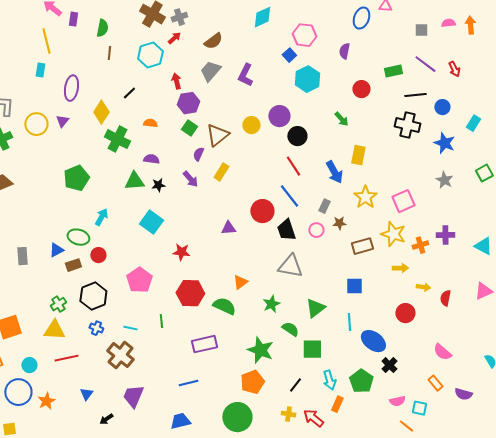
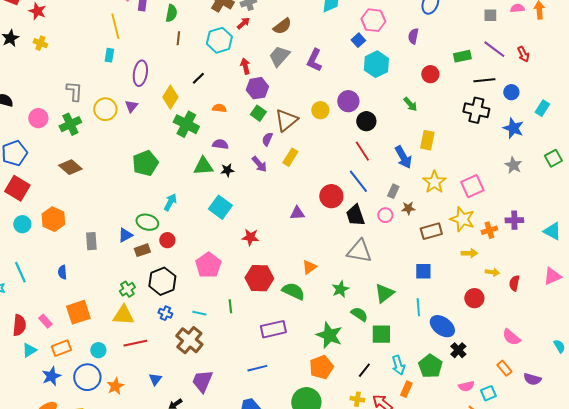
cyan square: (419, 408) -> (488, 393), turned -35

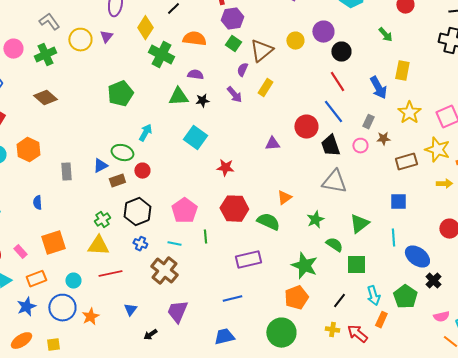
gray L-shape: (74, 91) -> (49, 22), turned -40
orange semicircle: (219, 108) -> (194, 39), size x1.6
pink pentagon: (208, 265) -> (184, 211), moved

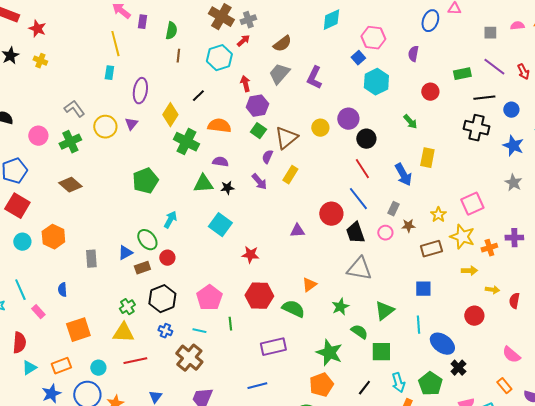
yellow star: (409, 113) -> (438, 215), moved, size x0.7
green ellipse: (122, 153) -> (147, 240), turned 35
pink rectangle: (20, 252) -> (38, 312), moved

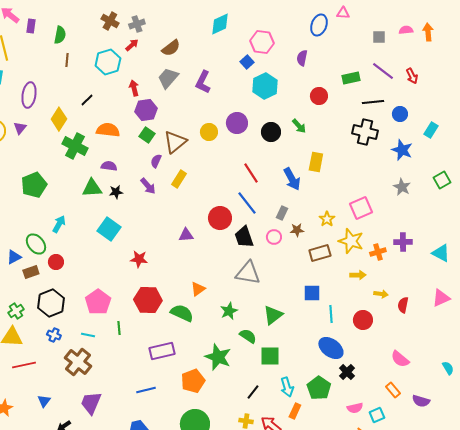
brown cross: (221, 17) -> (110, 21), size x0.7
black circle: (366, 139) -> (271, 132), moved
cyan line: (418, 325) -> (331, 314), moved
orange pentagon: (321, 385) -> (193, 381), moved

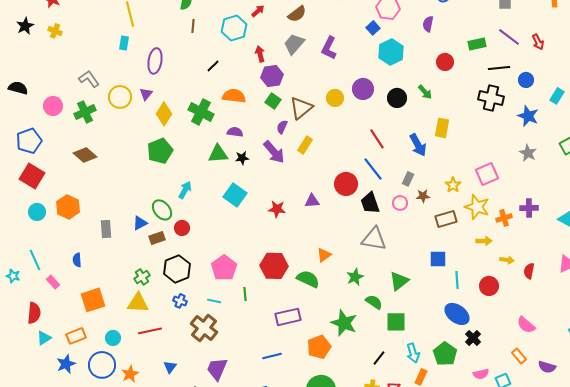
yellow diamond: (59, 119) -> (164, 114), moved
purple arrow: (148, 186) -> (274, 152), size x1.4
red star: (139, 259) -> (277, 209), moved

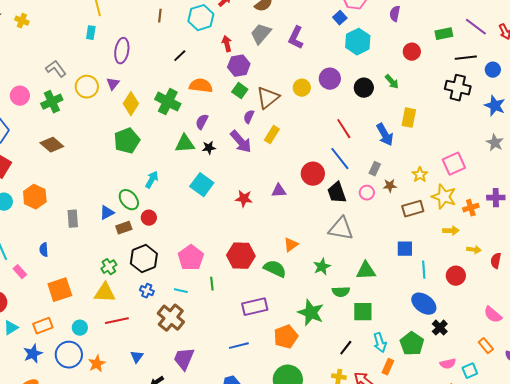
purple semicircle: (235, 132) -> (202, 122), turned -70
green triangle: (399, 281) -> (366, 271), turned 35
green semicircle: (374, 302) -> (341, 292), turned 144

